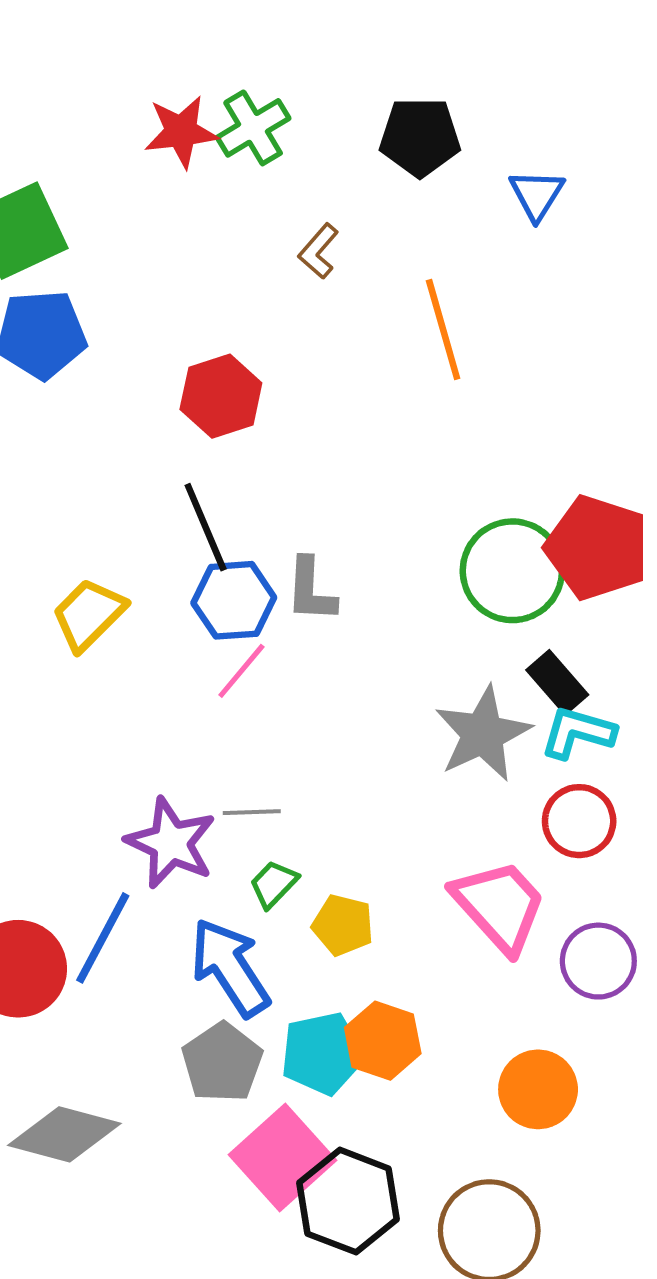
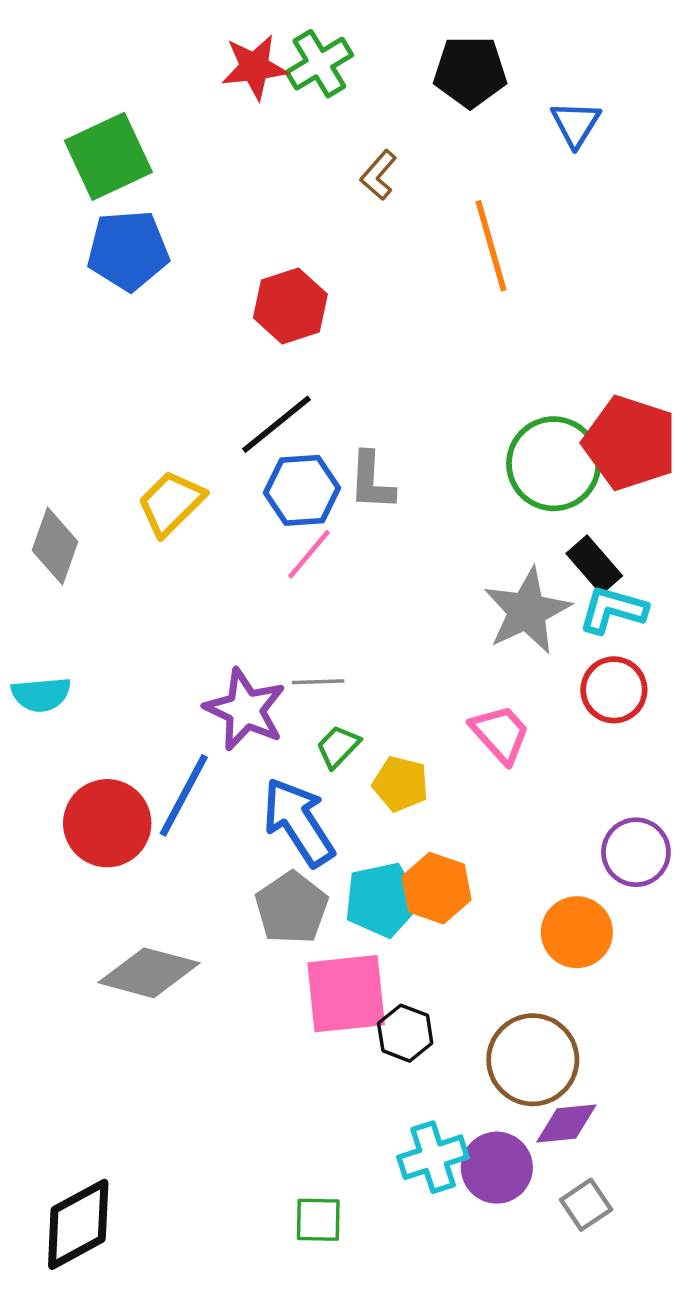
black line: (206, 527) -> (276, 424), turned 74
pink trapezoid: (500, 906) -> (500, 734), moved, size x0.7
purple circle: (598, 961) -> (636, 852), moved
pink square: (283, 1157) -> (346, 994), turned 36
black hexagon: (348, 1201) -> (405, 1033), size x0.6

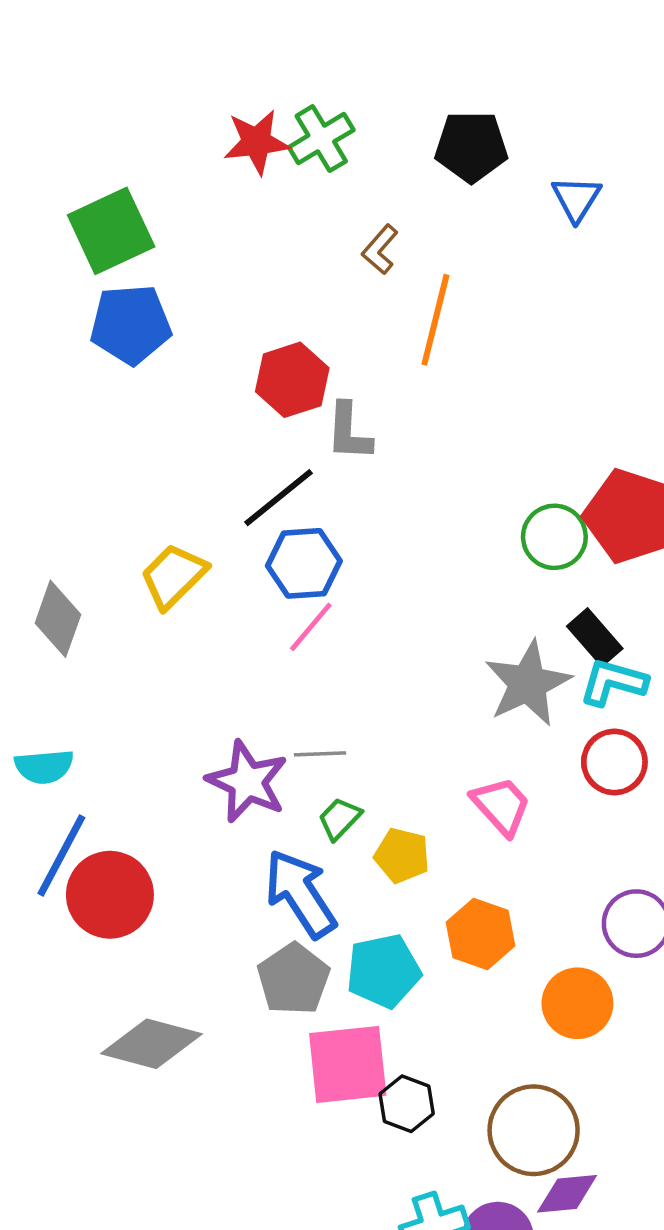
orange line: (491, 246) -> (435, 320), moved, turned 30
green circle: (554, 464) -> (554, 537), size x0.7
gray L-shape: (372, 481) -> (349, 432), moved
blue line: (184, 795) -> (61, 855), moved
orange hexagon: (437, 888) -> (480, 934), moved

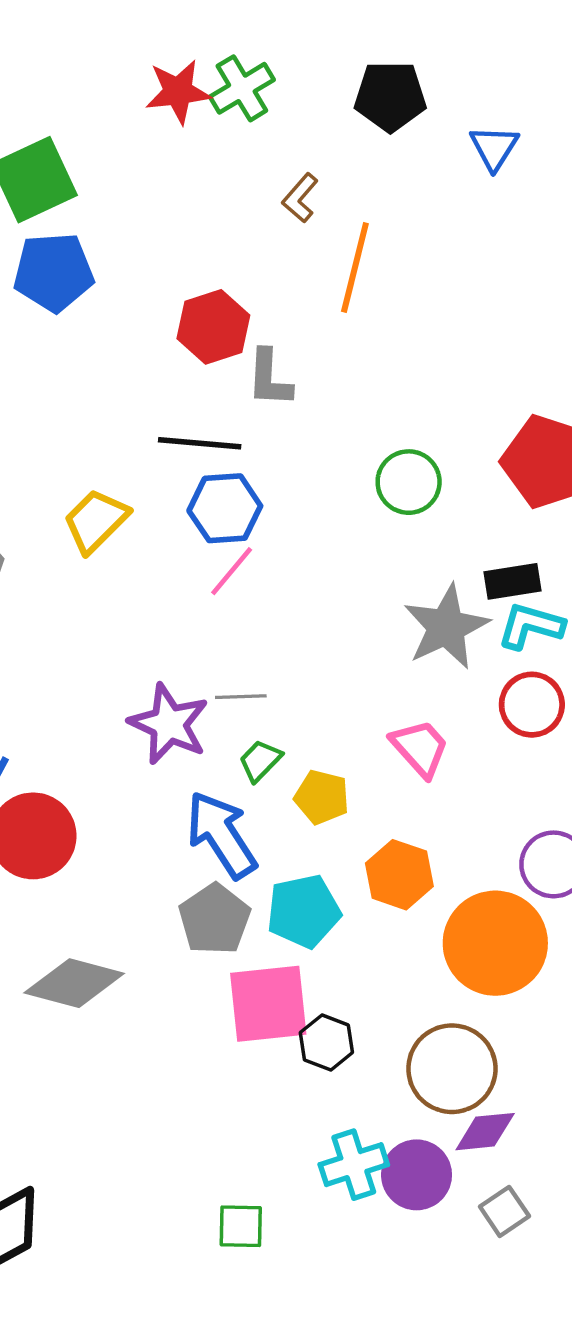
black line: (278, 498) -> (200, 443), turned 44
green circle: (554, 537) -> (409, 482), moved
black rectangle: (595, 637) -> (512, 581), turned -58
orange circle: (577, 1003) -> (495, 943), size x1.5

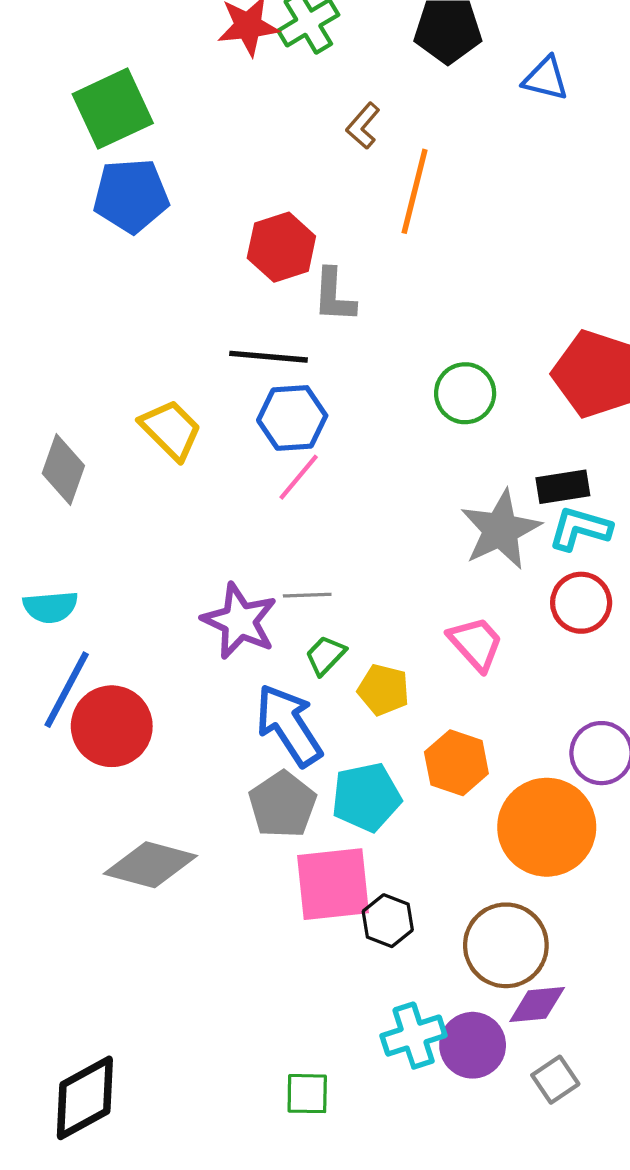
blue triangle: (494, 148) -> (546, 79), turned -48
yellow trapezoid: (96, 521) -> (171, 430), turned 90

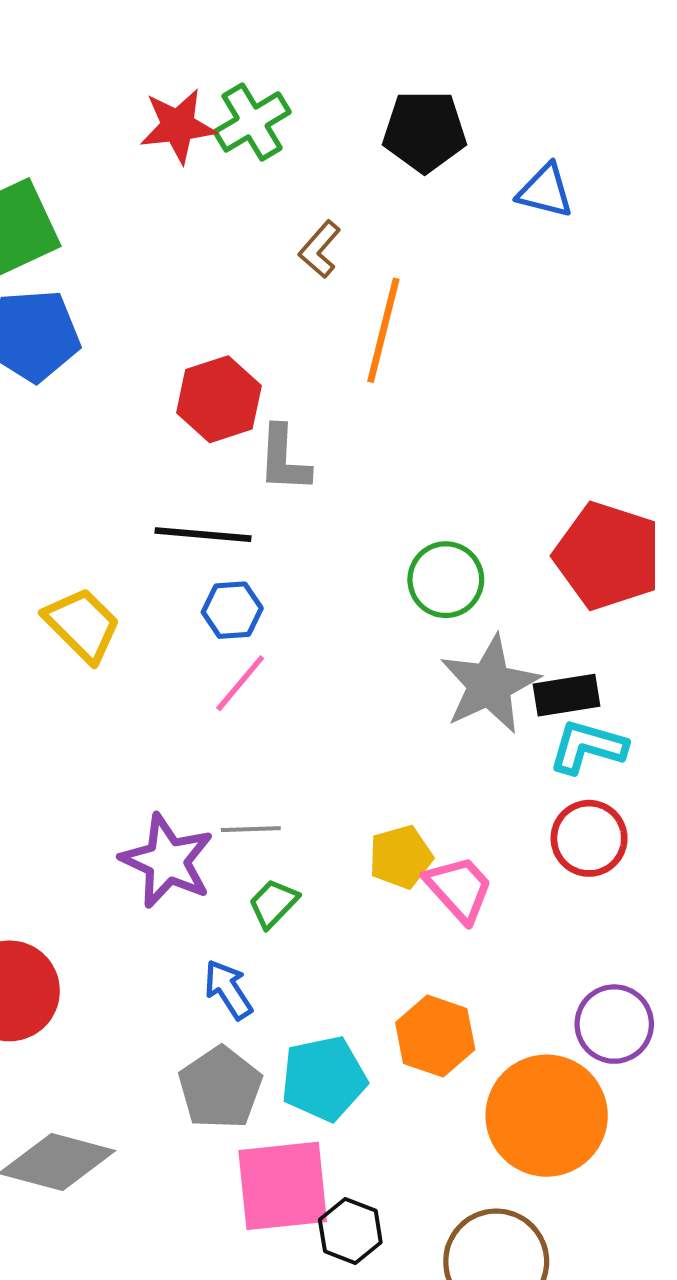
blue hexagon: (292, 418) -> (232, 610), size x0.7
gray star: (501, 530) -> (490, 684), moved
yellow pentagon: (383, 690) -> (401, 857), moved, turned -30
blue arrow: (289, 725) -> (228, 990), size x0.6

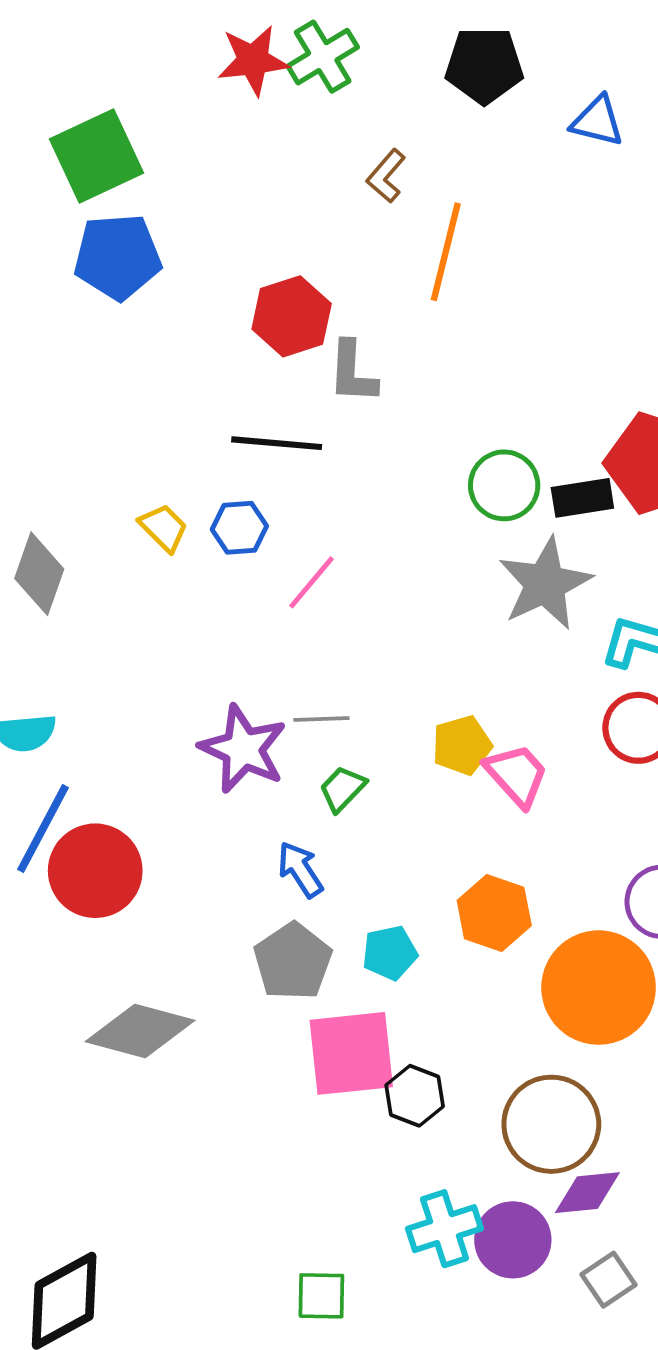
blue hexagon: (232, 610) -> (239, 528), moved
yellow trapezoid: (82, 625) -> (164, 528), size x0.7
black rectangle: (567, 695) -> (582, 498), moved
cyan pentagon: (324, 1078) -> (390, 953), size x0.7

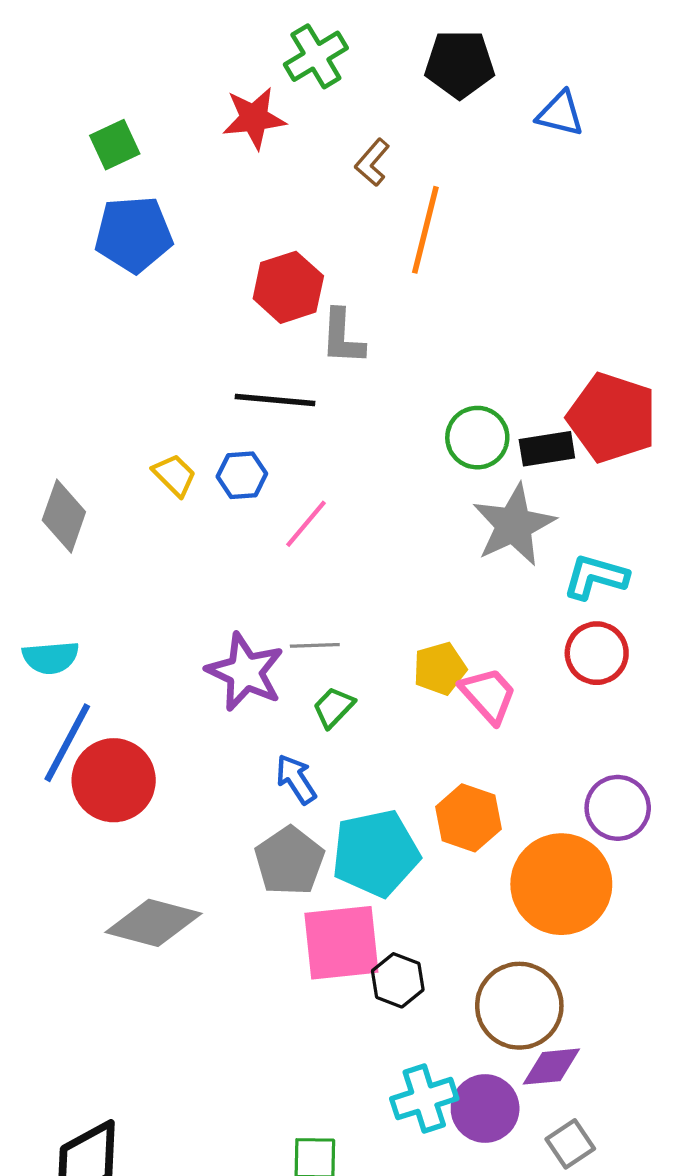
red star: (253, 60) -> (254, 118), moved
green square: (96, 156) -> (115, 145), size x0.6
cyan pentagon: (390, 953) -> (376, 853), size x1.8

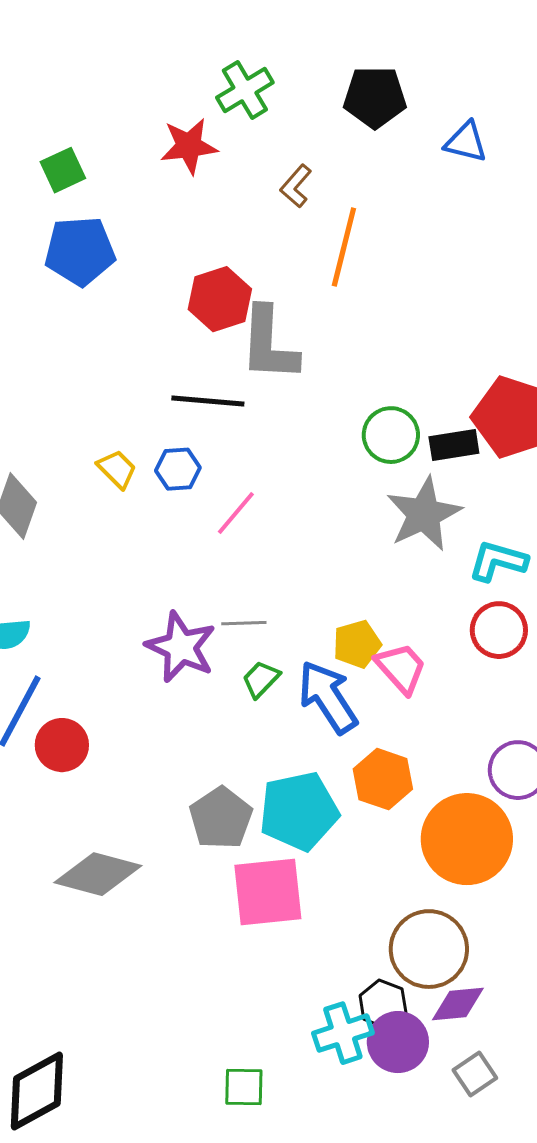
gray L-shape: (342, 337) -> (269, 344), size x1.5
blue arrow: (296, 779) -> (328, 697), moved, size x1.6
red circle: (114, 780) -> (62, 745), size x0.7
black hexagon: (398, 980) -> (383, 1004), moved

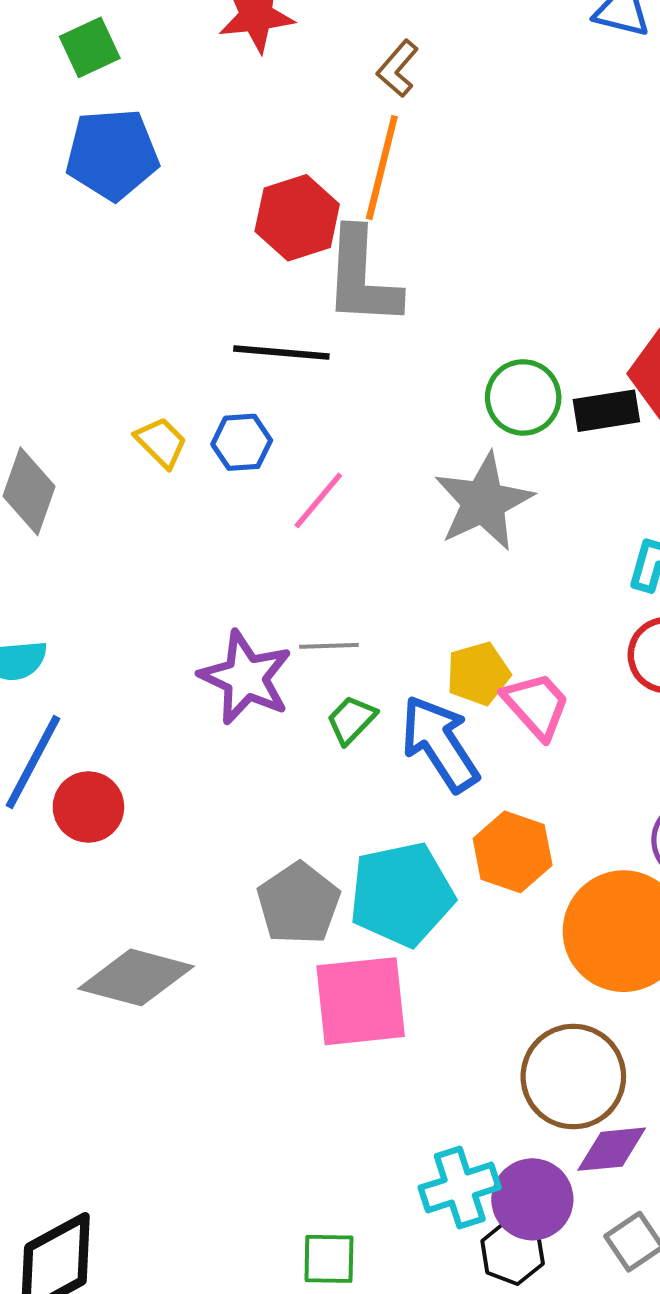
orange line: (344, 247) -> (382, 168), moved
gray star: (424, 514) -> (483, 502), moved
black hexagon: (383, 1004) -> (513, 1252), moved

